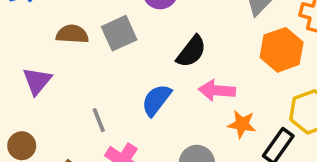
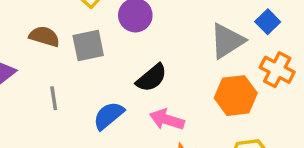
gray line: (99, 120) -> (54, 98), moved

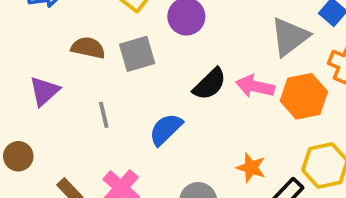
pink arrow: (167, 120) -> (255, 86), moved

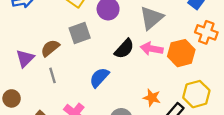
gray triangle: (290, 37) -> (151, 18), moved
brown semicircle: (88, 48) -> (50, 48), moved, turned -48
gray line: (104, 115) -> (52, 75), moved

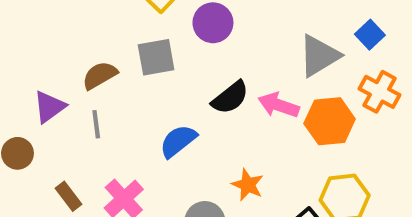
gray triangle: (151, 18) -> (319, 56), moved
purple triangle: (25, 58) -> (49, 107), moved
orange star: (152, 98) -> (248, 185), moved

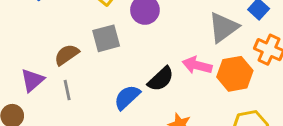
black semicircle: (230, 98) -> (161, 79), moved

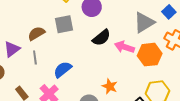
black semicircle: (161, 79) -> (101, 38), moved
blue semicircle: (127, 97) -> (63, 70), moved

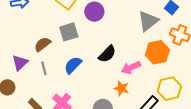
black semicircle: (101, 38) -> (107, 54), moved
pink arrow: (124, 47) -> (131, 68), moved, turned -36
blue semicircle: (63, 70) -> (73, 65), moved

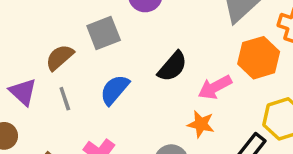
purple triangle: (20, 63) -> (23, 92), turned -30

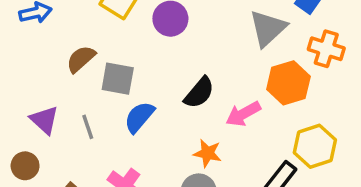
gray square: (104, 33) -> (118, 79), moved, turned 32
brown semicircle: (60, 57) -> (81, 59), moved
orange star: (201, 124) -> (208, 153), moved

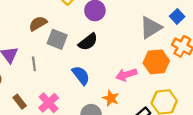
black semicircle: (199, 93) -> (88, 42), moved
blue semicircle: (139, 117) -> (81, 75), moved, turned 90
orange star: (208, 153) -> (111, 98), moved

